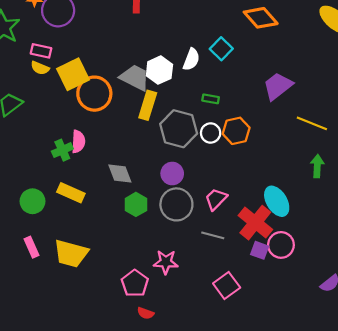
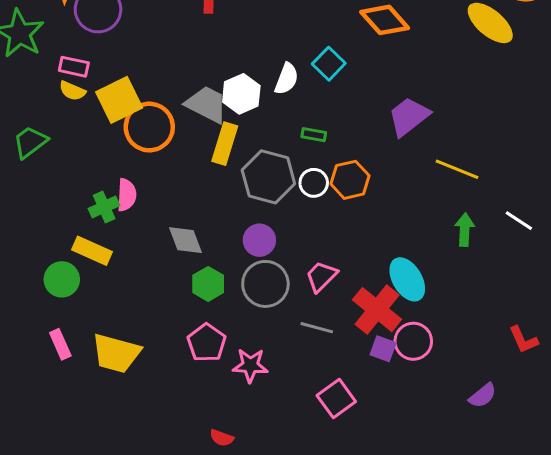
yellow rectangle: (71, 193) -> (92, 251), moved
pink pentagon: (135, 283) -> (207, 343), moved

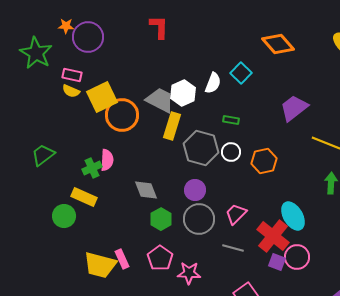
green trapezoid: (30, 142) -> (43, 155), moved
orange hexagon: (350, 180) -> (264, 161), moved
pink rectangle: (60, 344) -> (122, 259), moved

